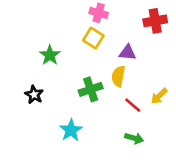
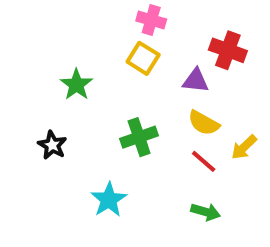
red cross: (155, 21) -> (228, 50), moved, turned 30
yellow semicircle: (118, 76) -> (204, 123), moved, turned -72

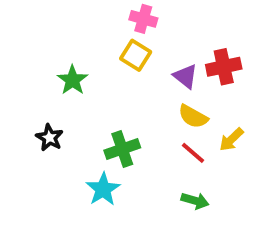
red cross: (228, 50) -> (224, 67), moved, turned -32
purple triangle: (196, 81) -> (185, 76), turned 32
green cross: (139, 137) -> (122, 149), moved

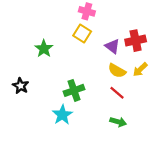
black star: (50, 138) -> (21, 86), moved
yellow arrow: (231, 139) -> (140, 70), moved

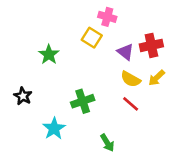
pink cross: (87, 11) -> (107, 17), moved
cyan star: (62, 115) -> (54, 128), moved
green arrow: (118, 122) -> (107, 143), moved, turned 42

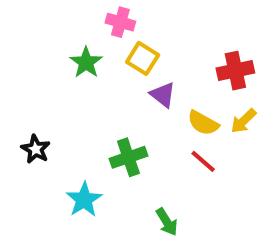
pink cross: (107, 17) -> (120, 22), moved
purple triangle: (125, 52) -> (163, 95), moved
green star: (49, 55) -> (86, 62), moved

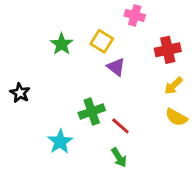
pink cross: (120, 22) -> (135, 15), moved
yellow semicircle: (203, 123) -> (176, 117), moved
black star: (36, 149) -> (20, 93), moved
red line: (203, 161) -> (120, 126), moved

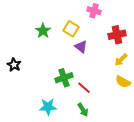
cyan star: (60, 142) -> (48, 107), moved, turned 30

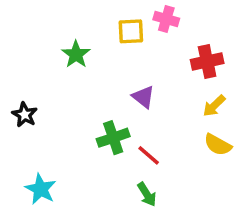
yellow square: (71, 29) -> (131, 31), moved, turned -35
purple triangle: (81, 47) -> (143, 97), moved
cyan star: (48, 107) -> (41, 189), moved, turned 30

